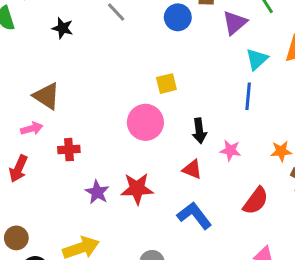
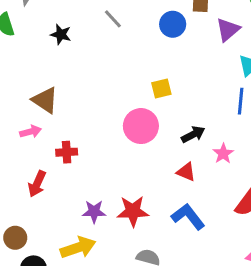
black arrow: (199, 131) -> (193, 134), turned -110
pink star: (230, 150) -> (223, 154), turned 30
red arrow: (18, 169) -> (37, 184), moved
red star: (137, 189) -> (133, 211), moved
purple star: (97, 192) -> (94, 212), moved, turned -30

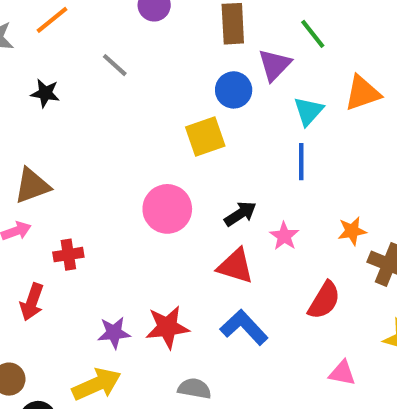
blue circle: (173, 24) -> (234, 90), moved
yellow square: (161, 89) -> (205, 136), moved, size x1.4
brown triangle: (45, 100) -> (32, 186), turned -48
red triangle: (186, 172) -> (235, 266), size x1.4

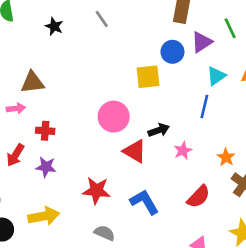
orange star: (352, 231) -> (226, 157), turned 30
red triangle: (235, 266) -> (135, 151), moved
purple star: (114, 333) -> (46, 167), moved

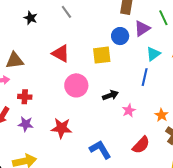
red triangle: (135, 151) -> (61, 54), moved
red star: (96, 191) -> (61, 128), moved

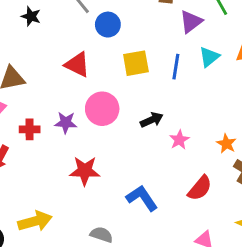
blue circle: (120, 36) -> (108, 25), moved
blue line: (145, 77) -> (176, 67), moved
purple star: (26, 124) -> (66, 123), moved

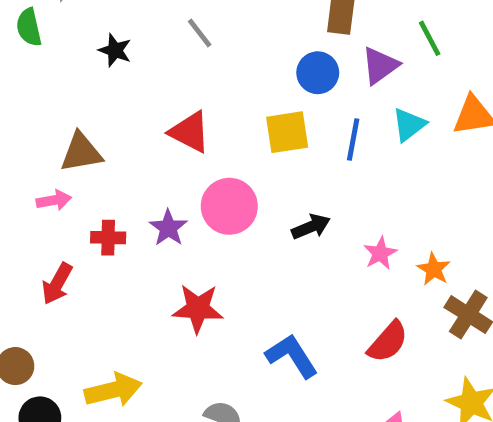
blue circle: (108, 25) -> (318, 73), moved
purple star: (66, 123) -> (168, 228), turned 30
pink star: (179, 140) -> (380, 253), moved

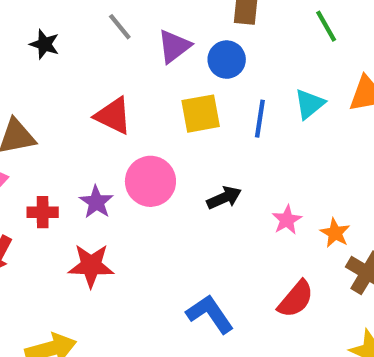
purple triangle: (380, 66) -> (174, 46), moved
red star: (198, 308) -> (91, 266), moved

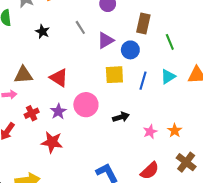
green line: (326, 26) -> (170, 42), moved
red triangle: (113, 116) -> (59, 78), moved
red cross: (43, 212) -> (32, 113), turned -32
orange star: (335, 233) -> (175, 131), moved

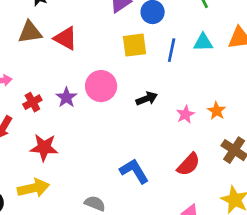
brown triangle: (23, 75) -> (30, 32), moved
cyan triangle: (168, 77) -> (203, 42), turned 35
red triangle: (59, 78) -> (65, 38), moved
red star: (52, 142) -> (44, 148), moved

